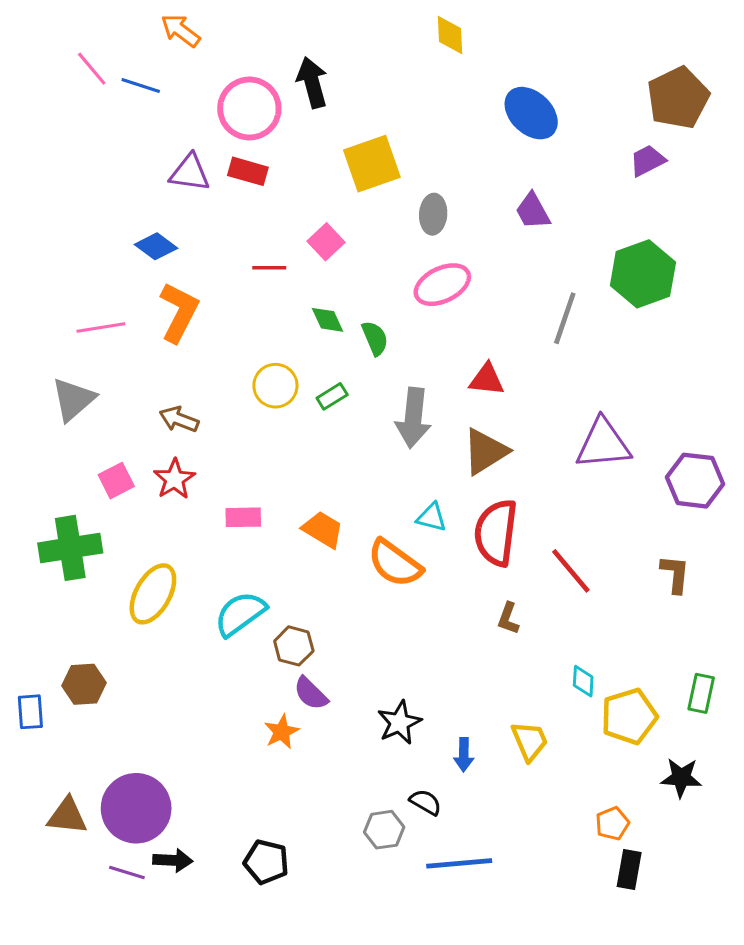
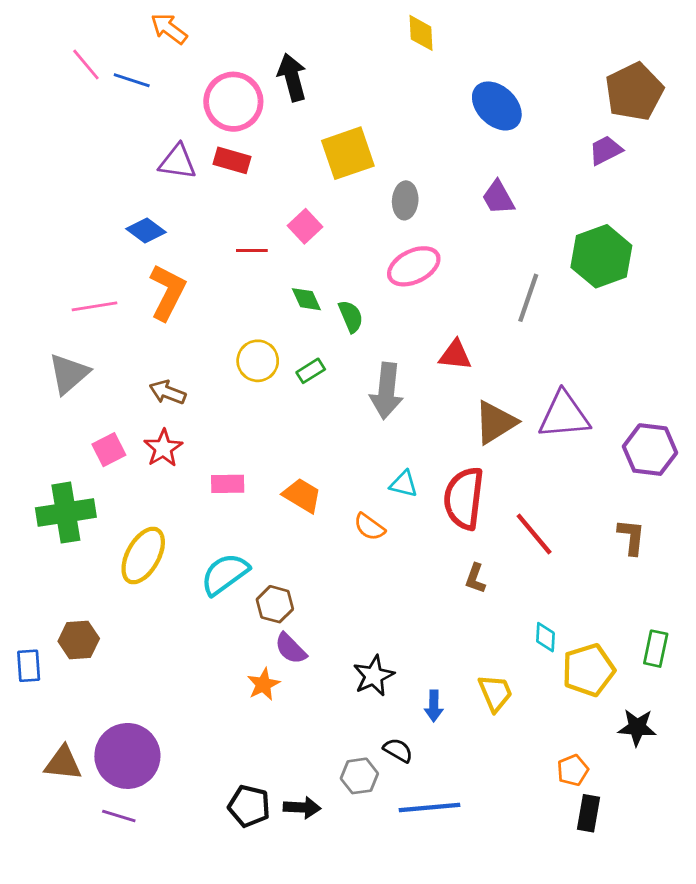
brown triangle: (485, 451) -> (495, 422), moved
orange semicircle: (395, 563) -> (369, 527), size x0.6
black arrow: (173, 860) -> (302, 807), moved

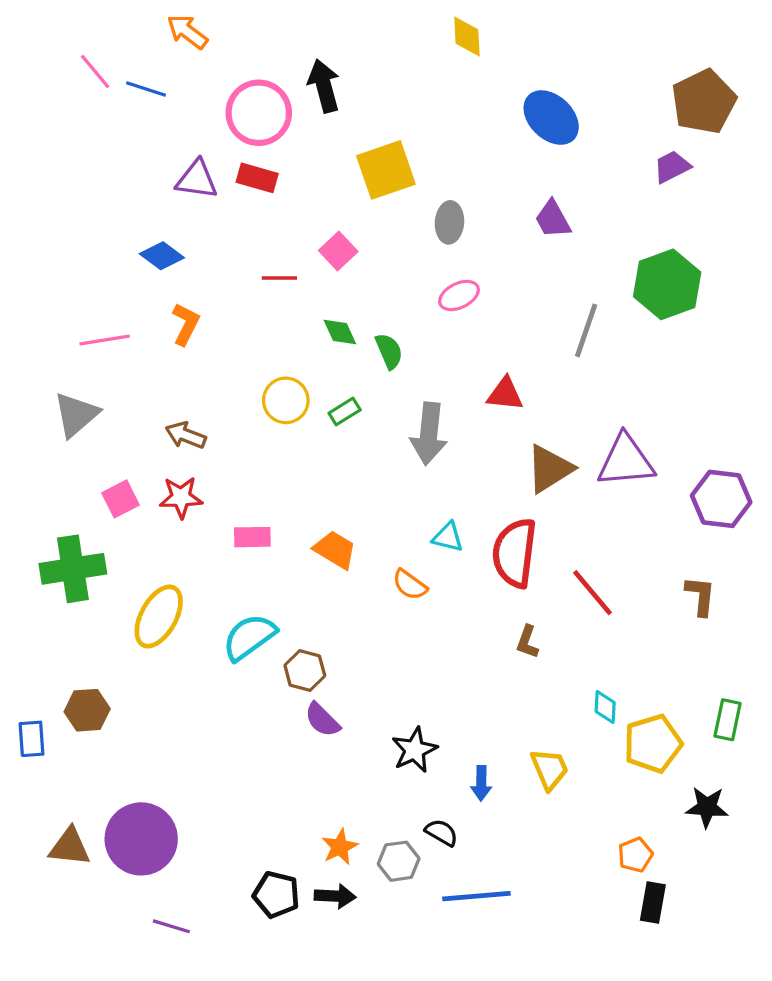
pink ellipse: (414, 266) -> (459, 295), size x0.7
orange L-shape: (168, 292) -> (186, 324), size x0.7
red star: (163, 448) -> (181, 497), turned 30
orange star: (263, 684) -> (340, 847), moved
purple line: (119, 816) -> (171, 926), moved

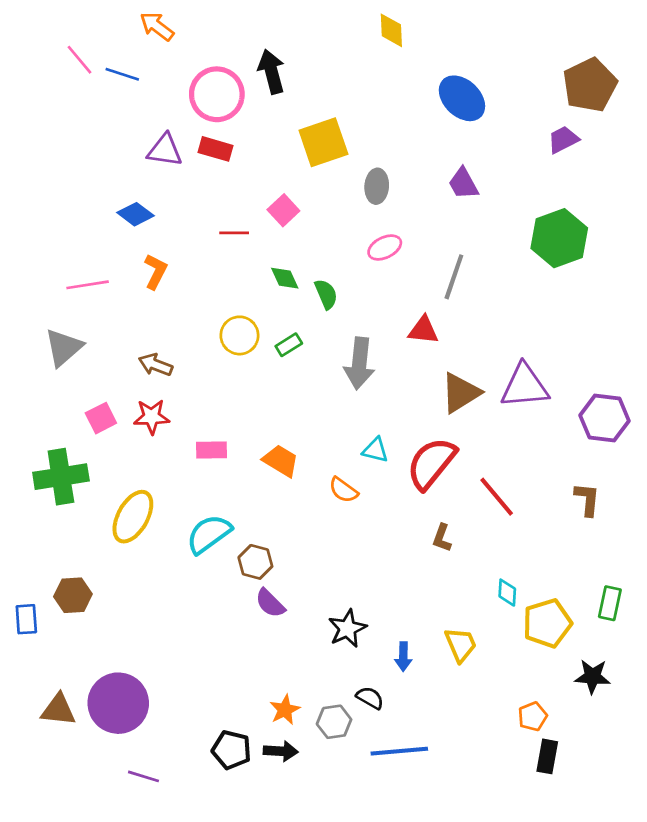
gray line: (586, 330) -> (454, 277), moved
red semicircle: (515, 553) -> (431, 463), turned 32

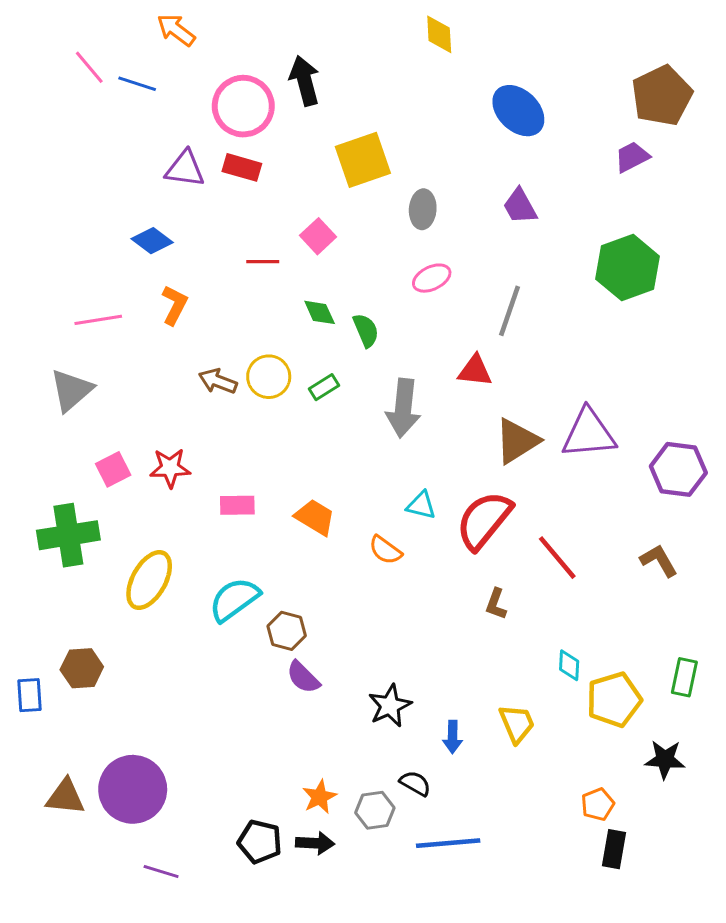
brown arrow: (156, 365) -> (218, 381), moved
brown L-shape: (587, 499) -> (659, 561), turned -36

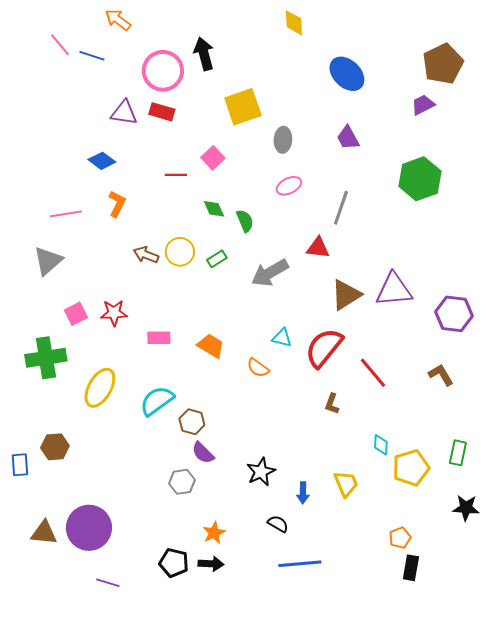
gray arrow: (403, 408) -> (270, 273), turned 54
black star: (665, 759) -> (466, 508), moved
gray hexagon: (375, 810) -> (182, 482), moved

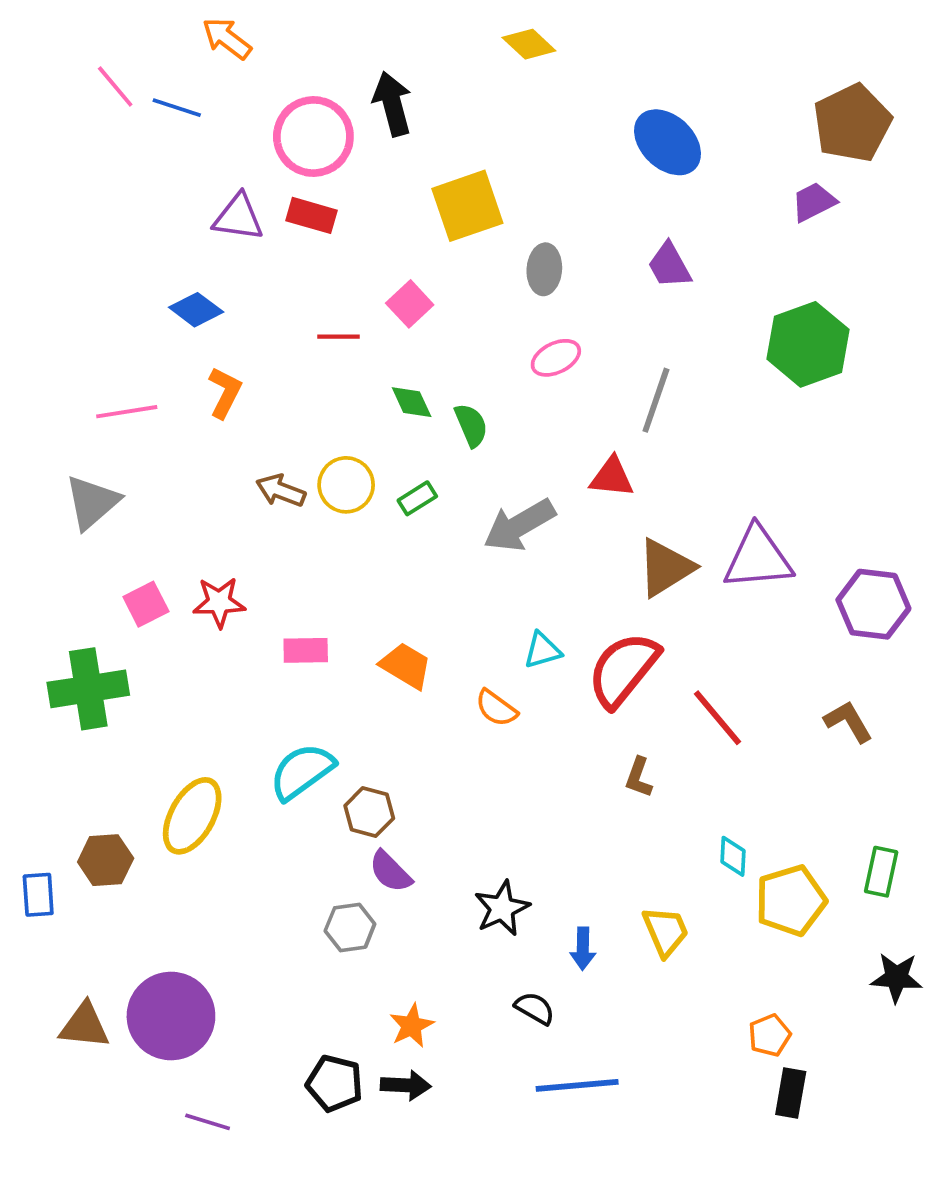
yellow diamond: (294, 23) -> (529, 44), moved, turned -44
cyan triangle: (282, 338) -> (542, 650), turned -30
yellow ellipse: (100, 388) -> (192, 816), moved

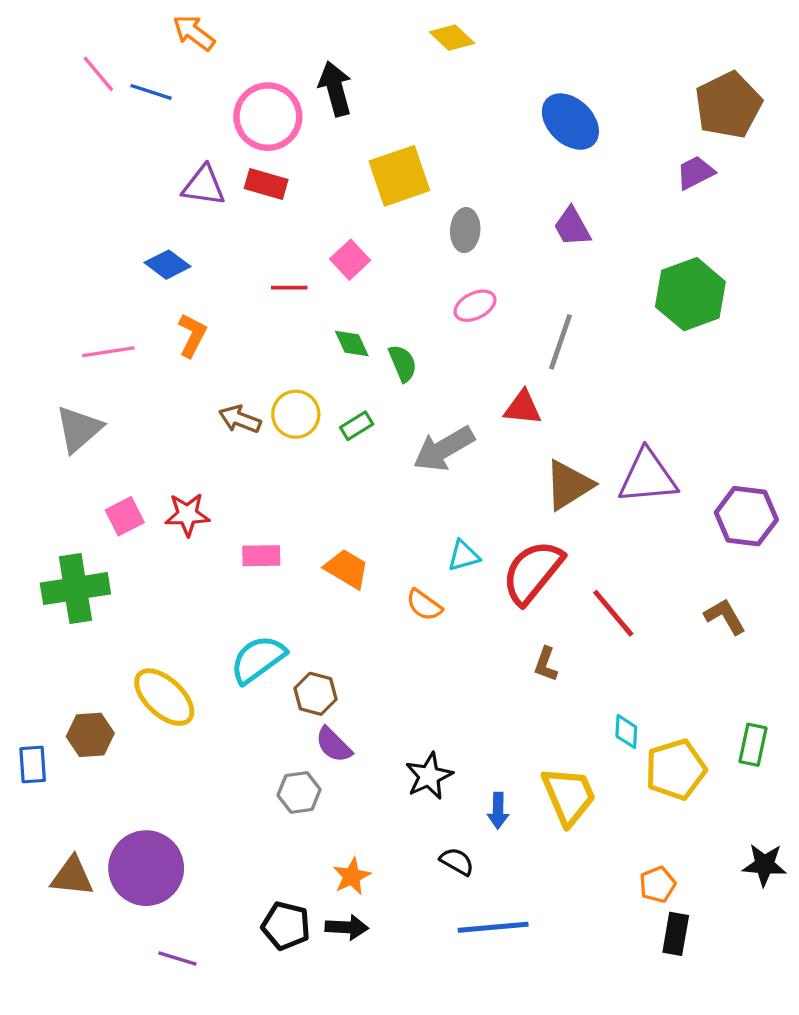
yellow ellipse: (192, 816) -> (164, 697), turned -76
yellow trapezoid: (666, 931) -> (569, 796), size x1.4
black star: (897, 978) -> (764, 865), moved

